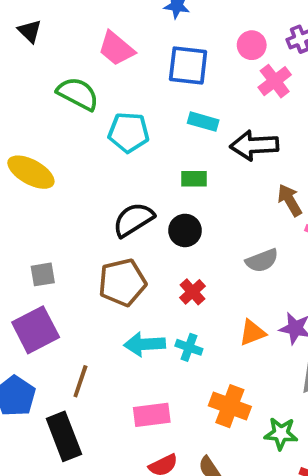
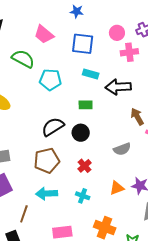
pink cross: (275, 81) -> (129, 52), turned 30
cyan arrow: (145, 344) -> (47, 194), moved

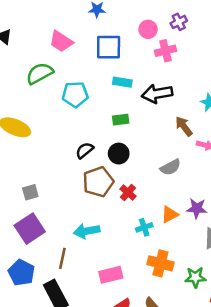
green semicircle: (23, 59) -> (40, 73), turned -50
black semicircle: (53, 127) -> (85, 150), size x0.7
brown pentagon: (47, 161) -> (98, 182), moved
cyan cross: (83, 196) -> (144, 227), moved, turned -32

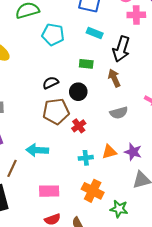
black arrow: (157, 94) -> (121, 49), turned -75
brown arrow: (184, 126) -> (114, 78), moved

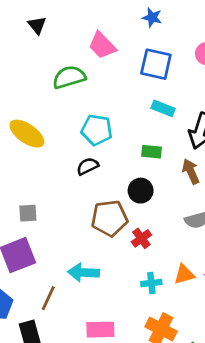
cyan pentagon: (53, 35) -> (97, 130), moved
black semicircle: (51, 83) -> (88, 166), moved

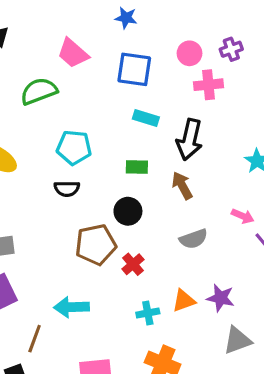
black semicircle: (88, 166) -> (67, 189), turned -150

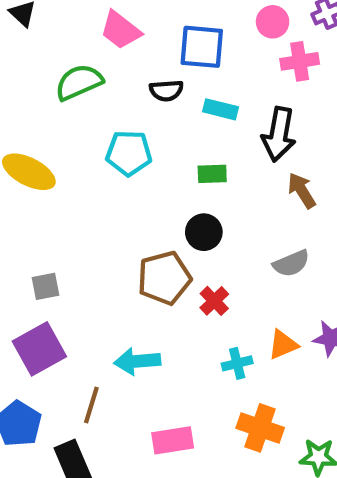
brown arrow: (182, 186) -> (302, 191), moved
black semicircle: (67, 189) -> (166, 91), moved

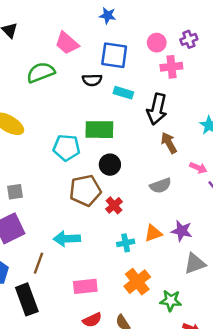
cyan pentagon: (129, 153) -> (66, 148), moved
green rectangle: (212, 174) -> (99, 130), moved, size x1.6
orange cross: (260, 428) -> (137, 282), turned 30

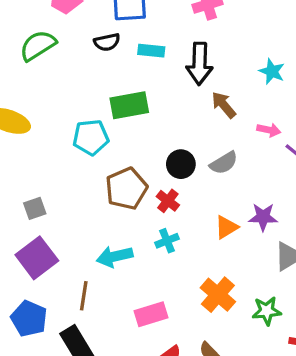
black circle: (110, 165) -> (181, 164), moved
cyan cross: (126, 243) -> (167, 241), moved

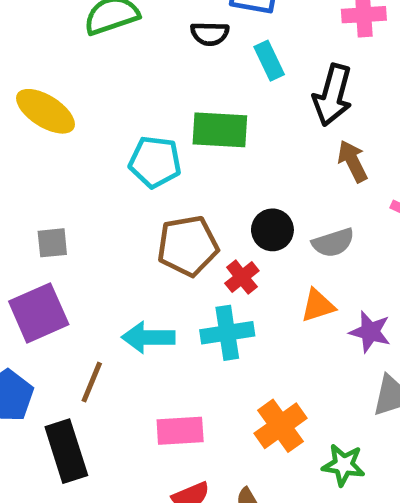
cyan rectangle: (151, 51) -> (269, 61), turned 45
orange triangle: (226, 227) -> (318, 306), moved
cyan cross: (167, 241) -> (227, 333), size x1.5

